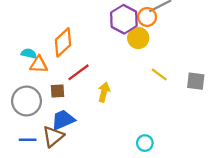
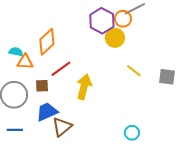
yellow arrow: (104, 92) -> (84, 87), size x1.4
brown triangle: (53, 136) -> (62, 127), moved
cyan circle: (145, 143) -> (132, 133), moved

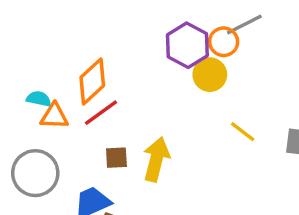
red line: (61, 69) -> (101, 113), moved
brown square: (42, 86) -> (116, 158), moved

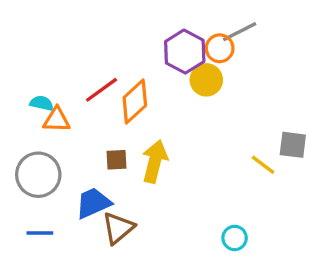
orange diamond: (92, 82) -> (135, 101), moved
red line: (101, 113) -> (101, 90), moved
yellow line: (243, 132) -> (263, 165), moved

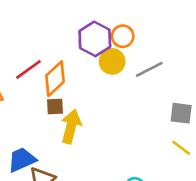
gray line: (240, 32) -> (149, 69), moved
brown square: (116, 160) -> (55, 107), moved
yellow line: (263, 165) -> (181, 148), moved

